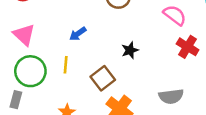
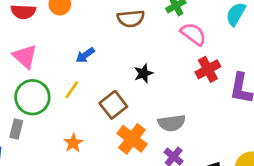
red cross: (188, 47) -> (208, 69), turned 30
yellow line: (66, 65) -> (72, 90), turned 30
gray semicircle: (171, 96) -> (172, 123), moved

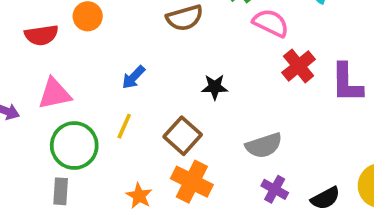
pink triangle: (25, 56) -> (55, 94), turned -44
black star: (143, 73) -> (215, 87), turned 30
orange cross: (132, 139) -> (192, 182), moved

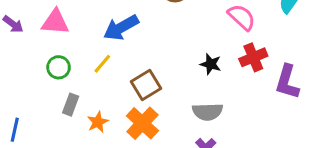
blue arrow: (133, 77) -> (121, 28), size x1.6
black star: (215, 87) -> (211, 64), moved
green circle: (74, 146) -> (59, 67), size x0.6
gray rectangle: (61, 191) -> (71, 105), moved

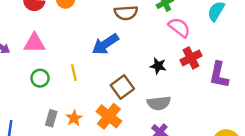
blue arrow: (121, 28) -> (105, 44), moved
yellow line: (102, 64) -> (74, 73), turned -49
brown square: (146, 85) -> (122, 87), moved
gray rectangle: (71, 105) -> (51, 118), moved

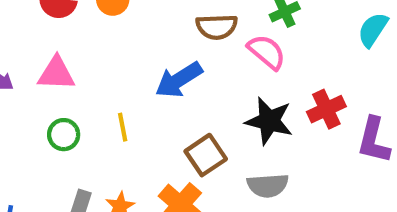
pink semicircle: (179, 27) -> (267, 52), moved
black star: (158, 66) -> (269, 121), size x1.6

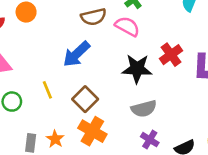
brown square: (206, 155) -> (85, 99), moved

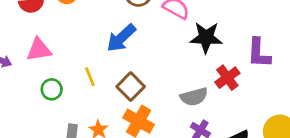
red cross: (171, 55) -> (227, 78), moved
black star: (137, 69) -> (206, 37), moved

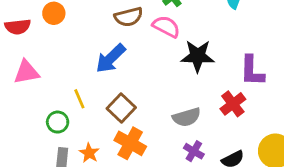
red cross: (227, 78) -> (233, 104), moved
green circle: (52, 89) -> (58, 122), moved

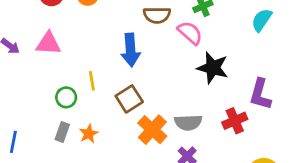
blue arrow: (111, 58) -> (131, 50), turned -64
orange cross: (130, 143) -> (152, 130), moved

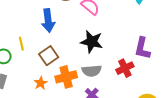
black star: (213, 68) -> (92, 42), moved
orange cross: (152, 130) -> (66, 77), turned 35
orange star: (89, 134) -> (41, 83), moved

